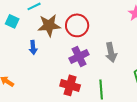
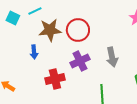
cyan square: (12, 21) -> (13, 18), moved
red cross: (70, 85) -> (55, 79), moved, turned -30

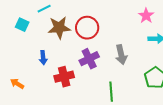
cyan square: (13, 18) -> (22, 25), moved
blue arrow: (34, 52) -> (43, 58), moved

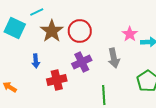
pink star: (146, 16) -> (130, 34), moved
cyan square: (22, 25) -> (15, 28), size x1.5
brown star: (59, 28) -> (52, 31), turned -30

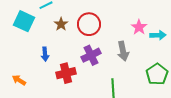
brown star: (52, 31) -> (61, 24), size x0.6

